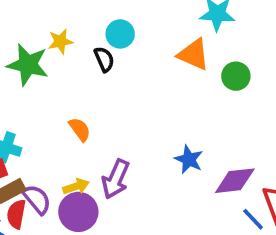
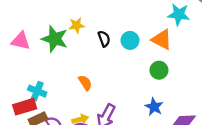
cyan circle: (120, 34) -> (130, 40), moved
green circle: (236, 76) -> (159, 70), moved

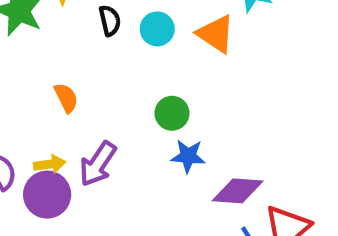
green circle: (159, 70) -> (172, 113), moved
blue star: (154, 107) -> (188, 156), turned -30

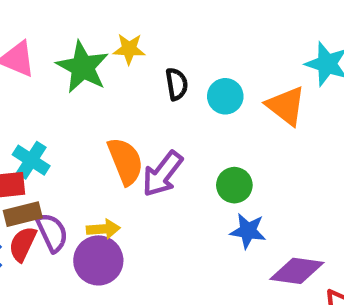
orange semicircle: (66, 98) -> (125, 161), size x1.5
purple arrow: (98, 164) -> (163, 174), moved

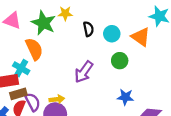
orange semicircle: (125, 161) -> (34, 49), moved
green circle: (234, 185) -> (120, 61), moved

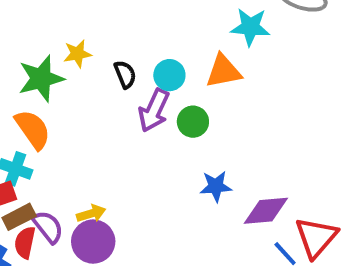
green star: (44, 23) -> (41, 79), turned -30
orange triangle: (141, 37) -> (223, 71), turned -36
purple arrow: (84, 72) -> (154, 110), moved

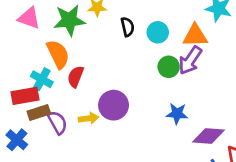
purple arrow: (154, 110) -> (190, 60), moved
purple circle: (93, 242) -> (114, 105), moved
red semicircle: (25, 243) -> (76, 77), moved

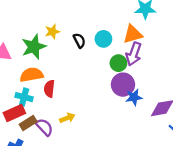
orange semicircle: (58, 54) -> (32, 75), turned -60
purple circle: (114, 105) -> (123, 85), moved

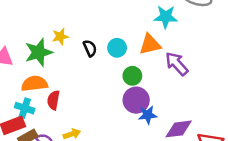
purple arrow: (134, 54) -> (177, 64), moved, turned 115

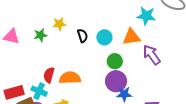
green star: (39, 52) -> (40, 35), size x0.6
orange semicircle: (34, 84) -> (70, 78), moved
cyan cross: (25, 108) -> (39, 91), moved

